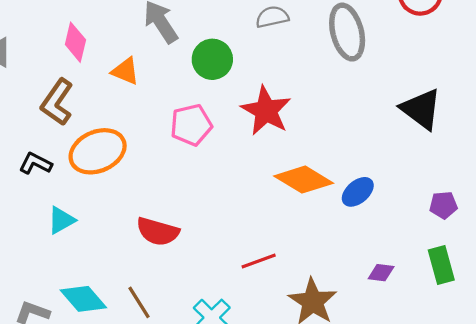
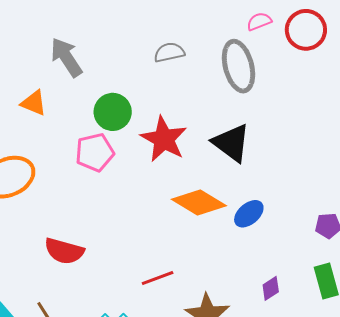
green circle: (212, 59) -> (113, 112), moved
black triangle: (421, 109) -> (231, 143), moved
purple diamond: (381, 273) -> (271, 288), turned -40

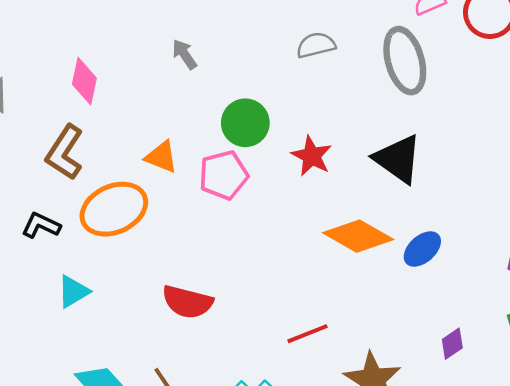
gray arrow: (66, 57) -> (185, 54), size x0.6
orange triangle: (34, 103) -> (161, 157), moved
red star: (164, 139) -> (312, 156), size x0.7

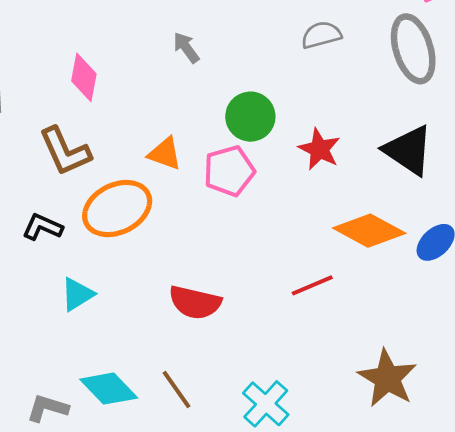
brown L-shape: (65, 152) -> (65, 151), turned -56
red line: (307, 334) -> (312, 285), moved

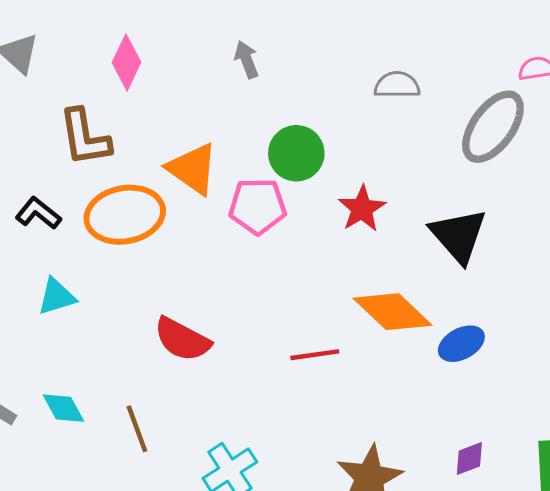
gray ellipse: (413, 49) -> (493, 127), turned 38
orange triangle: (165, 154) -> (192, 169), size x1.4
cyan diamond: (109, 389) -> (64, 408), size x0.7

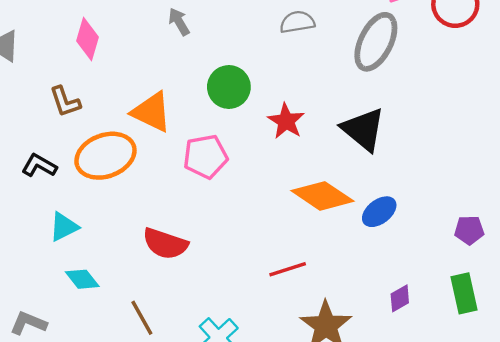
brown L-shape: (85, 137) -> (65, 102), size x0.7
pink pentagon: (258, 206) -> (205, 157), moved
red line: (315, 355) -> (288, 269), moved
cyan diamond: (64, 408) -> (82, 279), moved

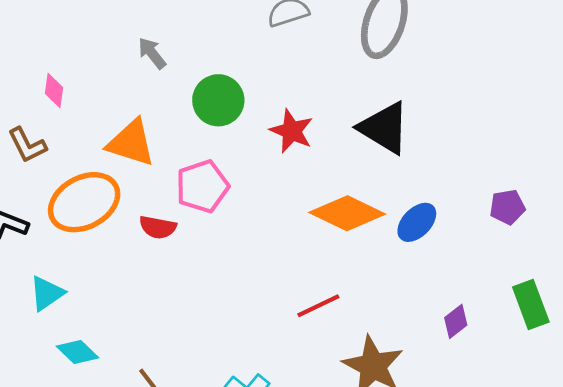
gray arrow: (179, 22) -> (152, 53), moved
pink diamond: (88, 39) -> (54, 91), moved, size x0.7
purple pentagon: (469, 230) -> (507, 207), moved
red semicircle: (165, 244) -> (158, 227), moved, size x0.7

